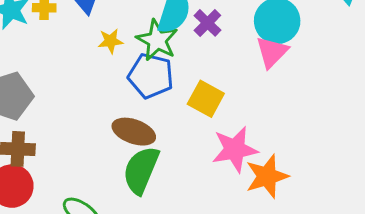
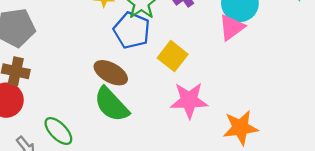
green semicircle: (141, 170) -> (111, 104), turned -75
orange star: (267, 176) -> (240, 128), moved

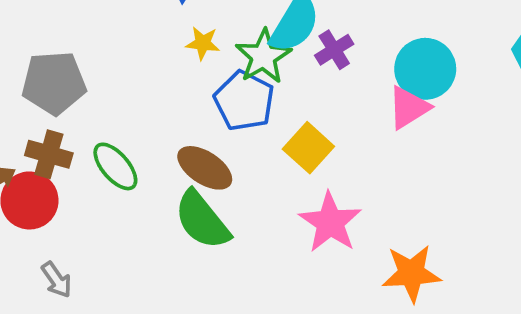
pink star: (189, 100) -> (330, 222), turned 30
green ellipse: (58, 131) -> (115, 166), moved

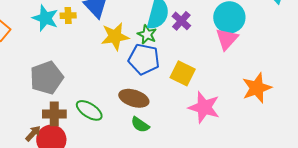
yellow star: (203, 43) -> (115, 36), size x1.6
green star: (263, 56) -> (147, 34), size x0.7
green semicircle: (202, 220) -> (140, 125), size x0.6
orange star: (411, 273) -> (257, 88), moved

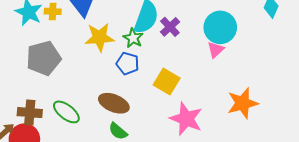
pink triangle: (227, 39) -> (216, 50), size x0.7
blue pentagon: (144, 59) -> (128, 63), size x0.7
gray pentagon: (47, 78) -> (44, 58), moved

